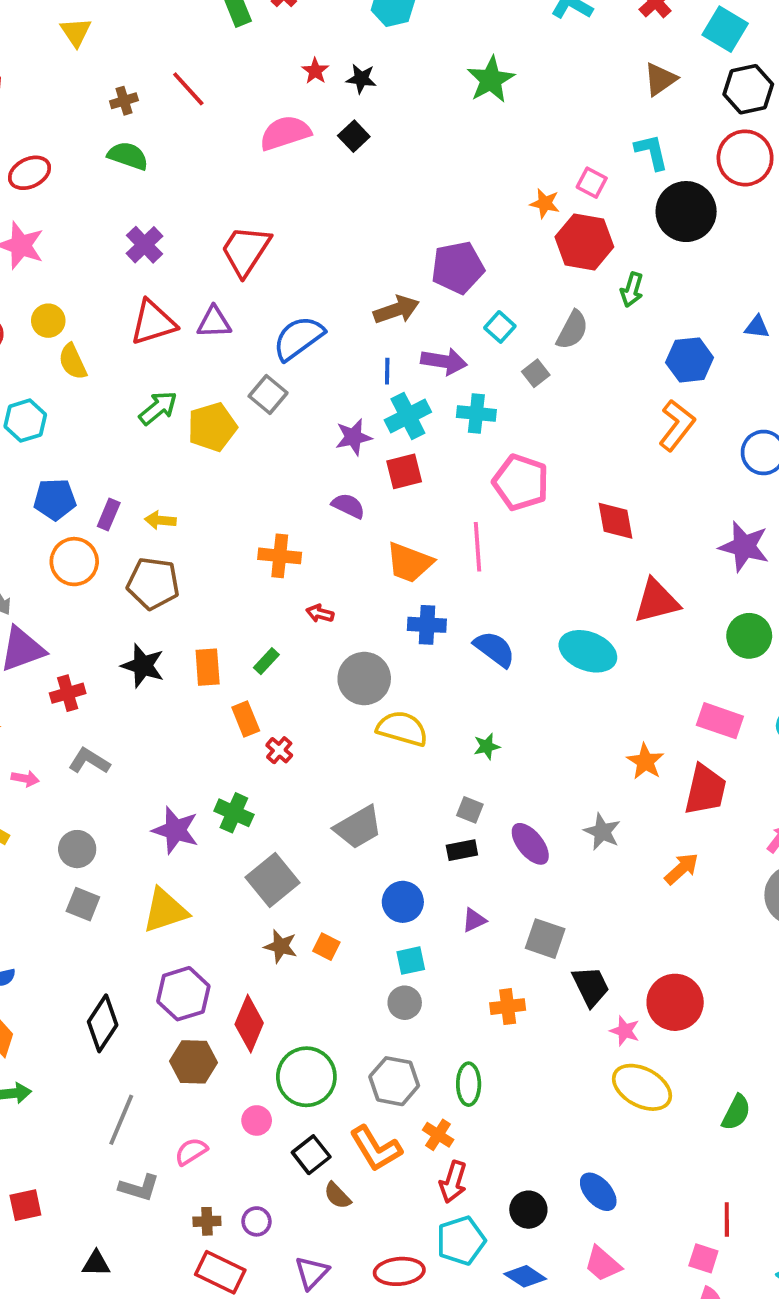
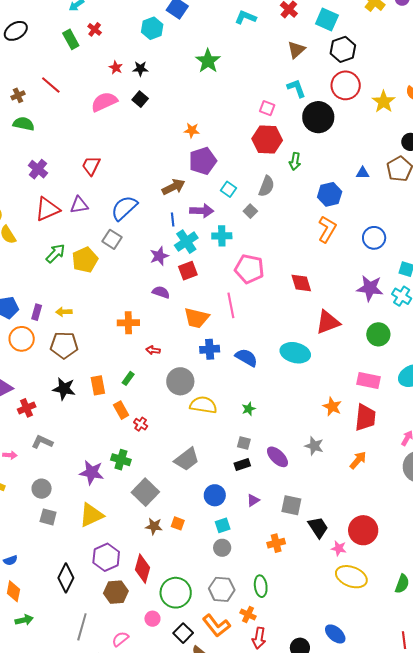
orange star: (545, 203) -> (192, 130), moved
red trapezoid: (246, 251) -> (91, 166), size x0.7

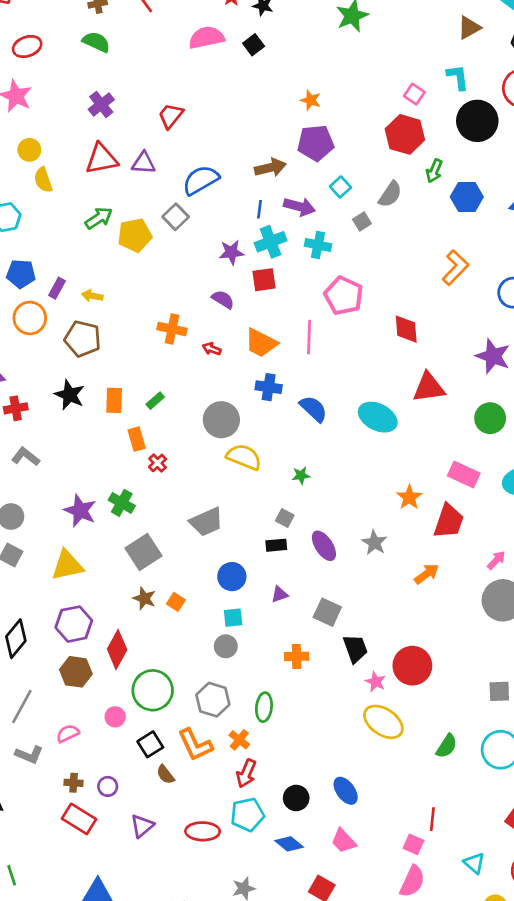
blue hexagon: (330, 194) -> (467, 197), moved
red arrow: (153, 350) -> (212, 349), moved

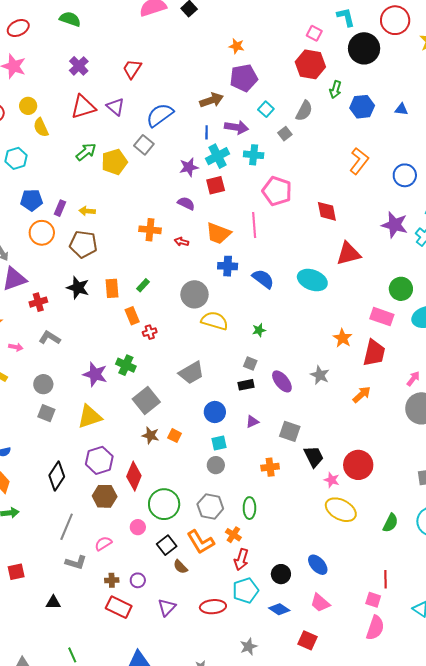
purple triangle: (144, 163) -> (115, 107), turned 42
green circle: (490, 418) -> (401, 289), moved
red cross: (158, 463) -> (150, 332), turned 32

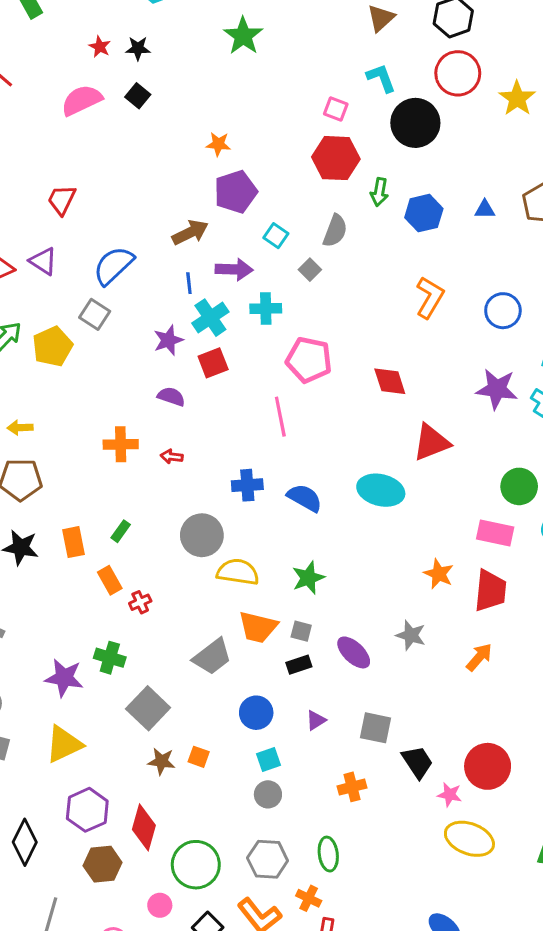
orange trapezoid: (218, 233) -> (258, 627), moved
green star: (259, 330) -> (308, 578), size x1.5

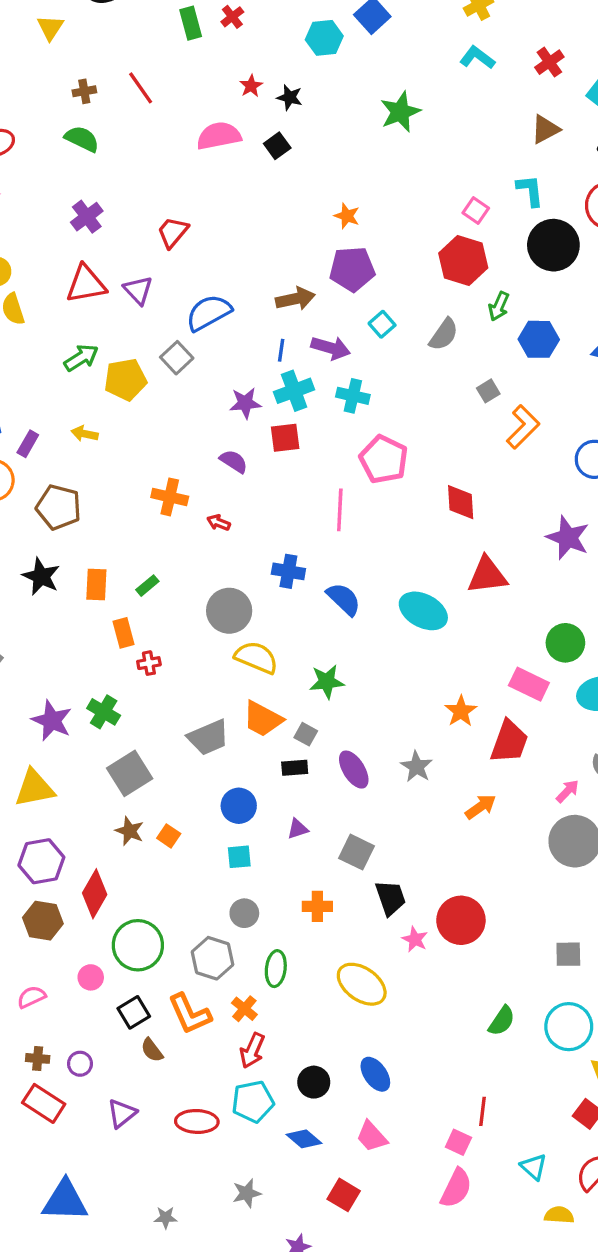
gray square: (310, 270) -> (488, 391), moved
yellow arrow: (20, 428) -> (85, 434), moved
gray circle: (268, 794) -> (244, 913), moved
yellow ellipse: (469, 839) -> (362, 984), moved

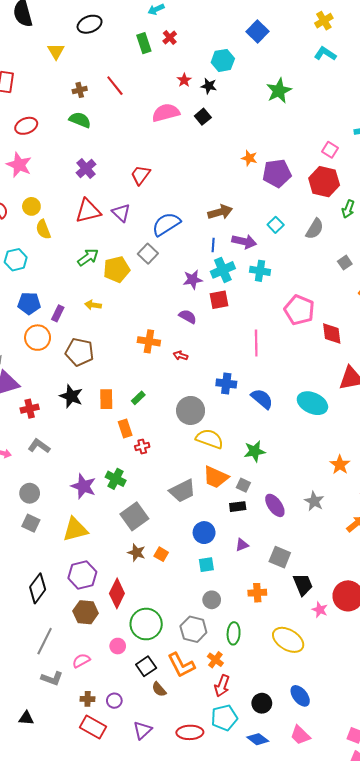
cyan hexagon: (324, 38) -> (223, 60), moved
purple pentagon: (352, 269) -> (277, 173), moved
pink pentagon: (384, 459) -> (299, 310), moved

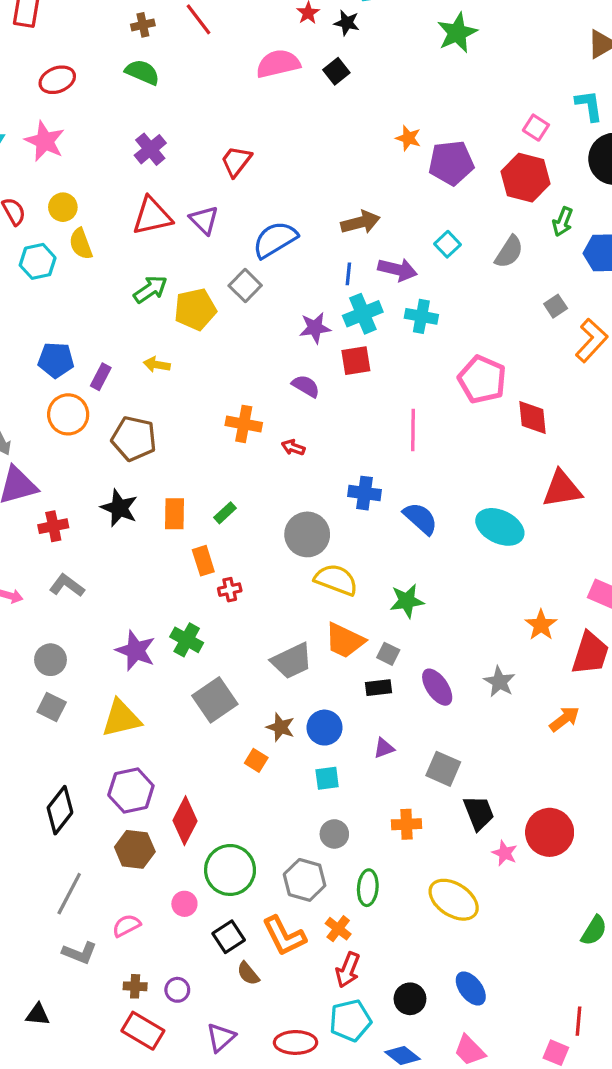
cyan hexagon: (16, 260) -> (38, 261), moved
brown star: (137, 553) -> (281, 727), moved

